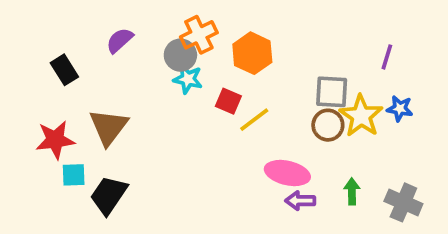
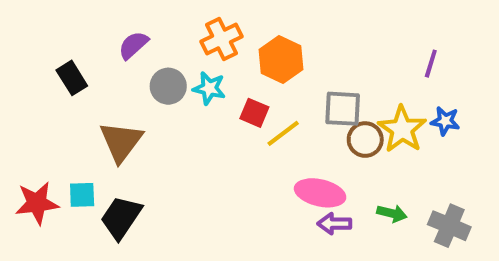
gray circle: (180, 55) -> (168, 86), moved
gray square: (332, 92) -> (343, 109), moved
red star: (55, 140) -> (37, 203), moved
green arrow: (352, 191) -> (392, 213), turned 105

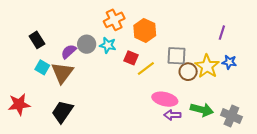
purple semicircle: (133, 45) -> (69, 52), moved
cyan square: (82, 195) -> (42, 67), moved, turned 32
green arrow: (392, 213) -> (202, 110), size x1.5

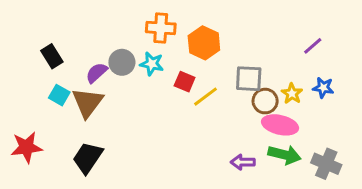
orange cross: (114, 20) -> (161, 28), turned 30
purple line: (222, 33) -> (313, 46), turned 32
yellow star: (207, 66) -> (292, 94), size x0.6
pink ellipse: (165, 99) -> (280, 125), moved

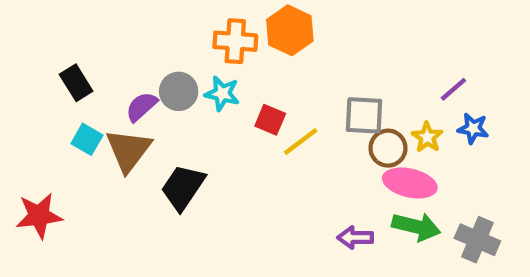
orange hexagon: (204, 43) -> (290, 30), moved
purple line: (313, 46) -> (453, 89), moved
black trapezoid: (88, 158) -> (183, 187), moved

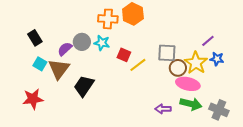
yellow star: (427, 137) -> (196, 63), size x1.6
red star: (39, 216) -> (33, 99), moved

